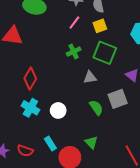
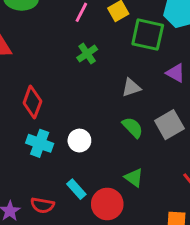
green square: (105, 53) -> (148, 35), moved
gray triangle: (90, 77) -> (131, 88), moved
gray square: (118, 99) -> (169, 125), moved

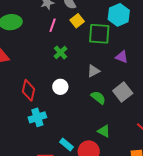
white circle: (79, 141) -> (60, 87), moved
cyan cross: (40, 143) -> (37, 117), turned -30

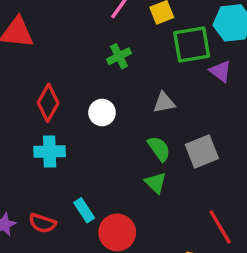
green square: (99, 34) -> (192, 44), turned -30
purple triangle: (122, 57) -> (221, 71), moved
green triangle: (104, 131) -> (156, 183), moved

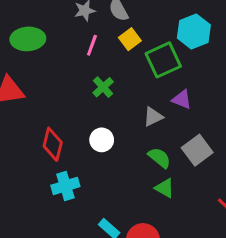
purple triangle: (221, 71) -> (182, 99), moved

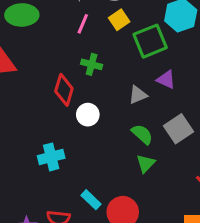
green cross: (103, 87) -> (92, 64), turned -36
red diamond: (53, 144) -> (64, 90), moved
green triangle: (165, 188) -> (146, 163), turned 42

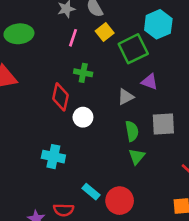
gray square: (178, 129) -> (163, 124), turned 35
green semicircle: (142, 134) -> (132, 131), turned 42
cyan cross: (51, 157) -> (53, 157), turned 30

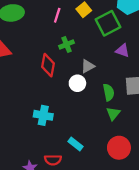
green cross: (83, 73) -> (67, 44), turned -32
gray triangle: (126, 97) -> (88, 66), moved
white circle: (83, 117) -> (77, 83), moved
red circle: (120, 201) -> (119, 148), moved

